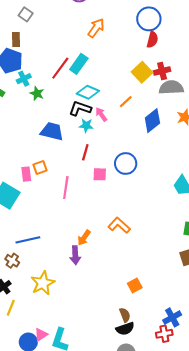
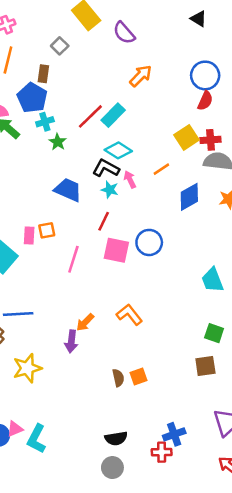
pink square: (100, 174) -> (116, 250), size x1.5
orange square: (135, 286) -> (138, 376), moved
brown semicircle: (125, 315) -> (118, 378), moved

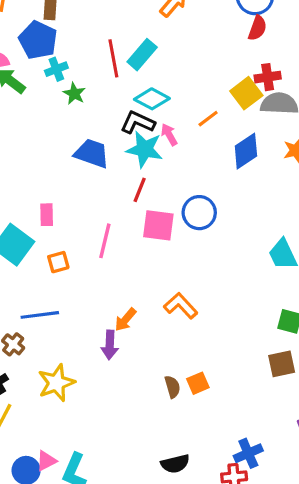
red line: (90, 116) -> (113, 58), turned -52
yellow square: (186, 137) -> (246, 93), moved
cyan star: (110, 190) -> (145, 149), size x1.6
orange square: (47, 230) -> (58, 262), moved

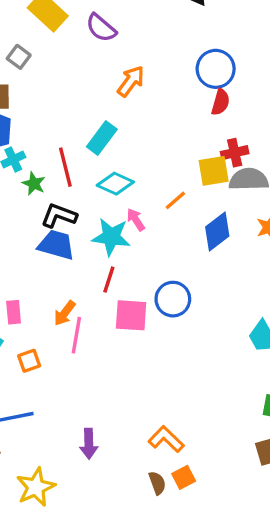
red line: (113, 58) -> (65, 167), moved
yellow square: (246, 93) -> (214, 171), turned 32
black L-shape: (138, 122) -> (59, 216), moved
orange L-shape: (181, 306) -> (166, 439), moved
orange arrow: (125, 320) -> (65, 313), moved

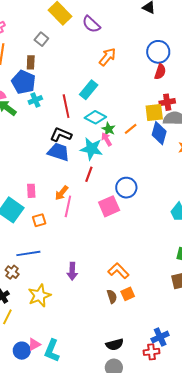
green star: (34, 184) -> (109, 129), moved
blue diamond: (217, 232) -> (159, 133), moved, turned -40
pink square: (131, 315) -> (109, 206), moved, turned -30

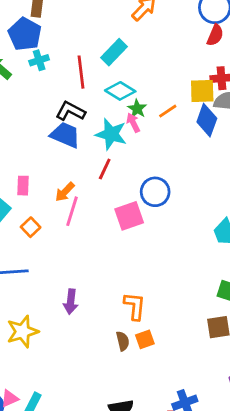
orange square: (39, 220) -> (31, 227), turned -32
orange L-shape: (118, 271) -> (135, 306), turned 45

